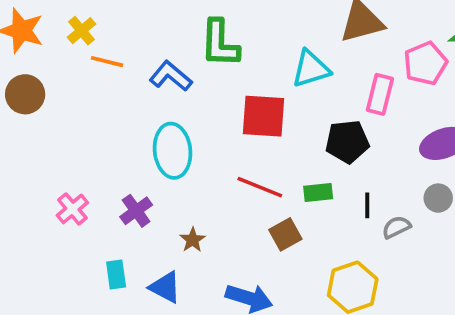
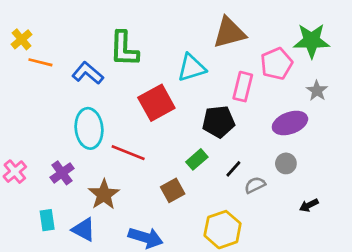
red square: (263, 116) -> (156, 103), turned -33
red line: (260, 187) -> (128, 153), moved
green rectangle: (318, 193) -> (197, 159), turned -35
black line: (367, 205) -> (233, 169), turned 42
brown star: (193, 240) -> (104, 194), size x1.6

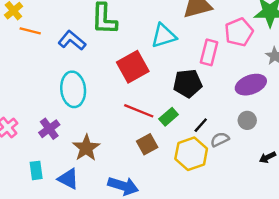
red line: (128, 153) -> (139, 111), moved
yellow hexagon: (223, 230) -> (191, 154), moved

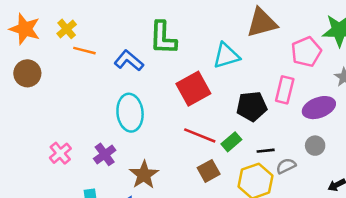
pink rectangle: (209, 52) -> (285, 90), moved
black line: (201, 125) -> (266, 151), turned 42

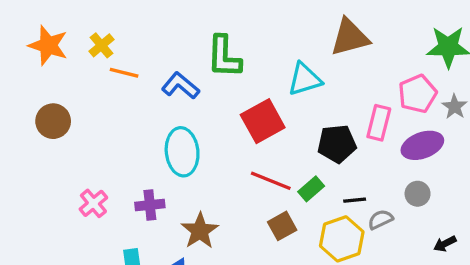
pink pentagon: (306, 52) -> (418, 94), moved
brown circle: (27, 73) -> (53, 121), moved
purple cross: (105, 154) -> (150, 205), turned 30

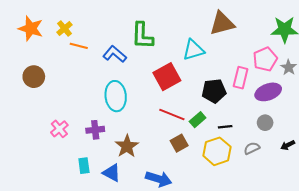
gray semicircle: (380, 220) -> (252, 148), moved
black arrow: (445, 244) -> (288, 145), moved

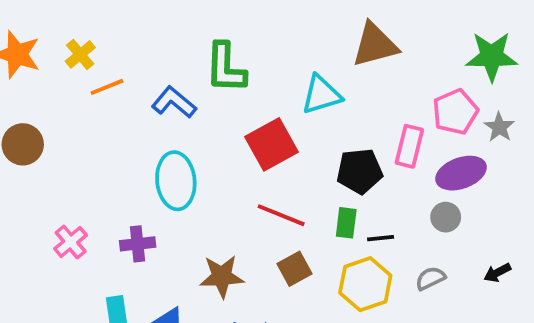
orange line: (79, 46) -> (107, 87), turned -36
green rectangle: (198, 120) -> (346, 223), moved, turned -42
gray circle: (265, 123) -> (446, 217), moved
brown star: (127, 146) -> (222, 276), moved, turned 30

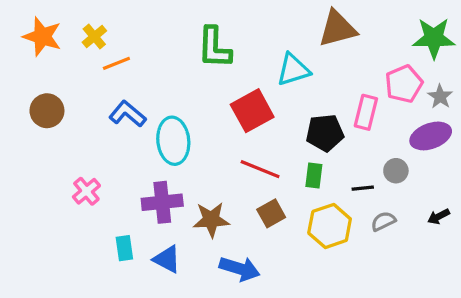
blue L-shape: (174, 102) -> (127, 114), moved
purple ellipse: (461, 173) -> (431, 136), moved
black line: (381, 238) -> (363, 188), moved
purple cross: (138, 244) -> (162, 202), moved, size x1.4

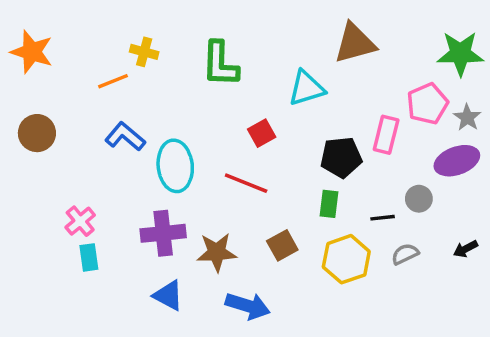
yellow cross: (94, 37) -> (144, 52), moved, turned -35
red square: (252, 111) -> (262, 133), size x0.6
red line: (260, 169) -> (246, 183), moved
cyan rectangle: (124, 248) -> (89, 257), moved

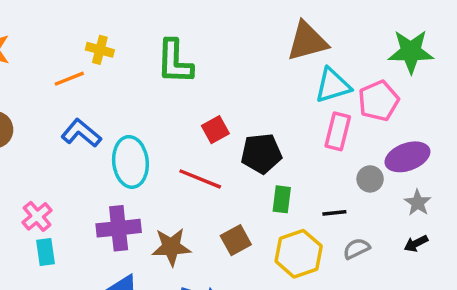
cyan triangle: (307, 88) -> (333, 85), moved
gray star: (467, 118) -> (418, 203), moved
black pentagon: (341, 157) -> (261, 153), moved
gray circle: (419, 199) -> (370, 179), moved

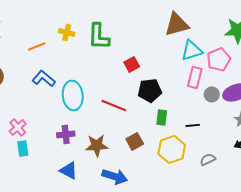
yellow cross: (100, 50) -> (67, 32), moved
red square: (215, 130) -> (132, 64), moved
gray circle: (370, 179) -> (212, 94), moved
purple cross: (119, 228) -> (66, 134), size x0.7
gray semicircle: (356, 249) -> (208, 159), moved

